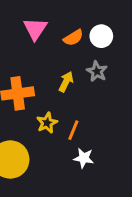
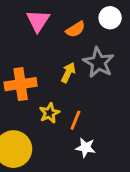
white circle: (101, 36) -> (110, 18), moved
gray star: (97, 71) -> (99, 62), size x1.5

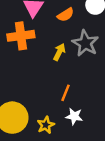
orange cross: (21, 84) -> (21, 36), moved
yellow star: (49, 113) -> (46, 125), moved

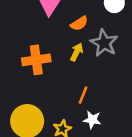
orange semicircle: (66, 15) -> (79, 23), moved
orange cross: (21, 36) -> (36, 60), moved

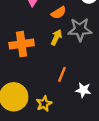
gray star: (104, 43) -> (80, 29), turned -30
white star: (92, 120) -> (83, 90), moved

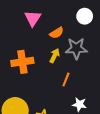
orange line: (62, 74) -> (66, 80), moved

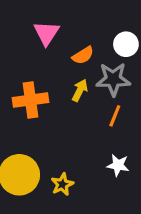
white circle: (85, 16) -> (126, 44), moved
orange line: (66, 80) -> (115, 116), moved

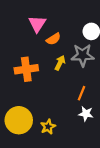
orange semicircle: (83, 55) -> (53, 39), moved
orange line: (115, 116) -> (82, 93), moved

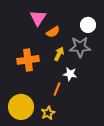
orange line: (82, 93) -> (57, 89), moved
white star: (86, 114) -> (70, 74), moved

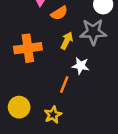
yellow circle: (21, 107) -> (19, 107), size x0.7

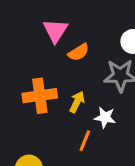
yellow arrow: (67, 41) -> (77, 102), moved

